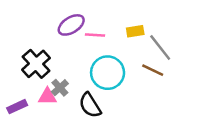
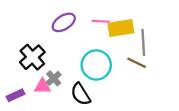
yellow rectangle: (135, 31) -> (121, 28), size x1.6
pink line: (95, 35) -> (101, 21), moved
gray line: (160, 48) -> (143, 43), turned 35

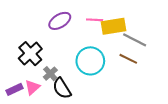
gray line: (143, 43) -> (135, 40), turned -60
pink triangle: (42, 86) -> (32, 87), moved, turned -42
black semicircle: (81, 94) -> (62, 88), moved

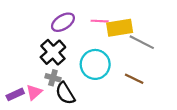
black cross: (30, 54) -> (53, 52), moved
brown line: (128, 59) -> (134, 79), moved
gray cross: (50, 74) -> (53, 78), turned -32

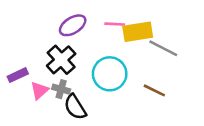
pink triangle: (34, 92) -> (39, 90), moved
purple rectangle: (15, 94) -> (18, 75), moved

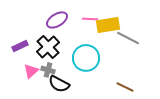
purple rectangle: (18, 75) -> (20, 46), moved
brown line: (154, 90) -> (125, 87), moved
black semicircle: (75, 107) -> (59, 84), turned -30

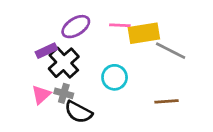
purple rectangle: (20, 46) -> (46, 51), moved
cyan circle: (86, 58) -> (115, 77), size x0.7
brown line: (125, 87) -> (167, 101), moved, turned -30

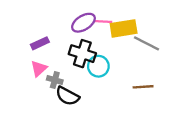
purple ellipse: (76, 27) -> (83, 23), moved
black cross: (64, 63) -> (82, 54), moved, turned -30
pink triangle: (41, 95) -> (39, 69), moved

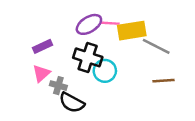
brown line: (143, 87) -> (163, 81), moved

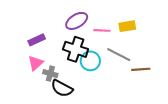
pink line: (110, 23) -> (102, 30), moved
yellow rectangle: (132, 31) -> (127, 26), moved, size x0.7
gray line: (156, 46) -> (119, 55), moved

